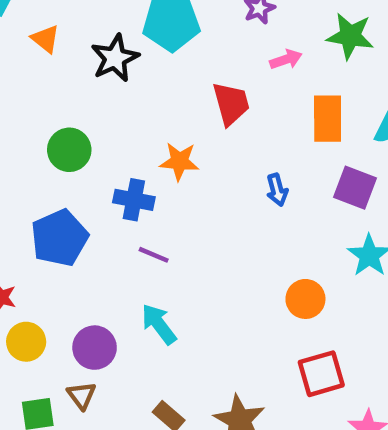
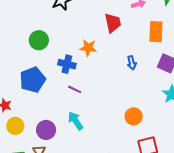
orange circle: (305, 299) -> (134, 116), moved

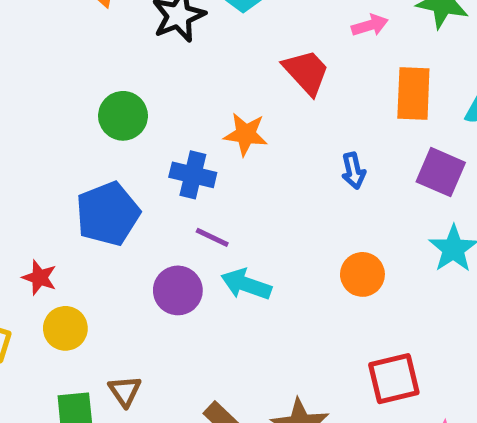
red trapezoid: (113, 23) -> (306, 72), turned -30
orange circle: (134, 116) -> (362, 274), moved
cyan arrow: (75, 121) -> (246, 284), moved, turned -36
purple circle: (46, 130) -> (178, 290), moved

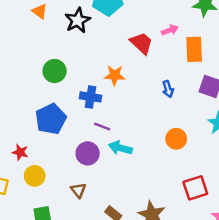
pink arrow: (370, 25) -> (170, 30), moved
brown triangle: (125, 391) -> (78, 190), moved

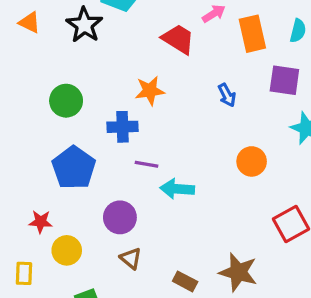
purple circle: (88, 153) -> (120, 217), moved

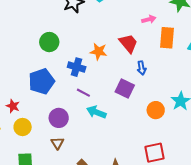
red trapezoid: (178, 39) -> (128, 43), moved
purple square: (284, 80) -> (125, 89), moved
orange circle: (252, 161) -> (156, 110), moved

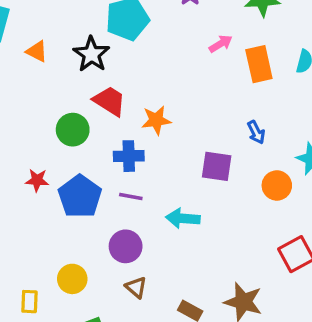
red trapezoid: (128, 43) -> (110, 101), moved
blue arrow: (142, 68) -> (256, 132), moved
purple line: (83, 93) -> (131, 196), moved
red star: (13, 106) -> (37, 180), moved

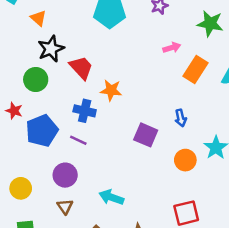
black star: (91, 54) -> (51, 49), moved
orange rectangle: (259, 64) -> (195, 69), turned 30
green circle: (73, 130) -> (36, 79), moved
cyan arrow: (183, 218) -> (111, 197), moved

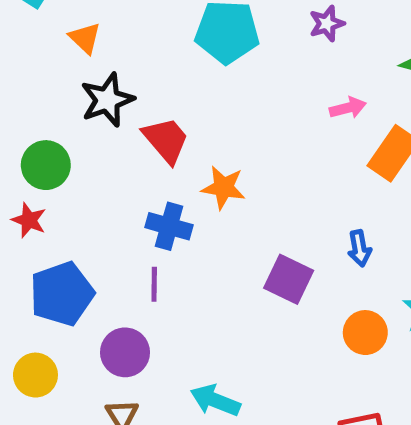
green circle: (36, 79) -> (46, 165), moved
blue pentagon: (42, 131) -> (62, 294), moved
purple line: (78, 140) -> (154, 284), turned 63

